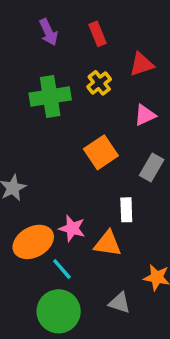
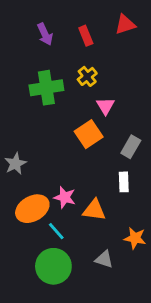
red triangle: (141, 64) -> (125, 24), moved
pink triangle: (145, 115) -> (105, 106), moved, turned -36
white rectangle: (126, 210) -> (124, 182), moved

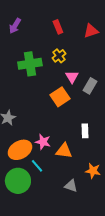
red triangle: (125, 24) -> (91, 31), moved
purple arrow: (45, 34) -> (15, 26), moved, turned 56
gray rectangle: (131, 147) -> (90, 86), moved
green circle: (53, 266) -> (18, 181), moved

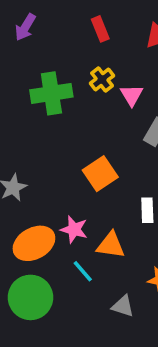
pink triangle: (72, 77) -> (132, 95), moved
orange square: (60, 97) -> (100, 174), moved
cyan line: (37, 166) -> (83, 271), moved

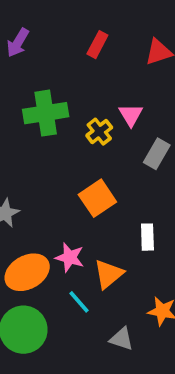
red rectangle: (100, 29) -> (97, 45), turned 50
yellow cross: (102, 79) -> (99, 132), moved
orange triangle: (111, 245) -> (109, 274), turned -48

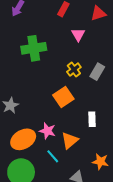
pink triangle: (131, 115) -> (78, 35), moved
yellow cross: (99, 132) -> (74, 70), moved

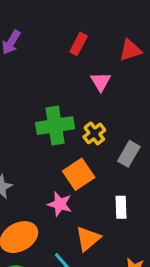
green cross: (34, 48) -> (55, 126), moved
gray rectangle: (97, 72) -> (129, 154), moved
pink star: (47, 131) -> (60, 204), moved

